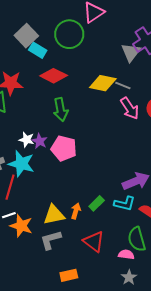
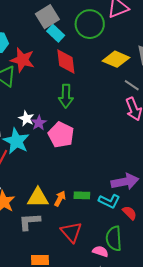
red diamond: (54, 76) -> (66, 61), turned 44
yellow diamond: (103, 83) -> (116, 59), moved
green rectangle: (97, 203) -> (82, 195), turned 35

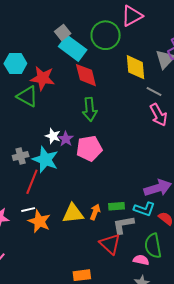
gray square: (47, 17) -> (63, 32), size x0.7
cyan rectangle: (56, 33) -> (73, 48), size x1.5
yellow diamond: (116, 59) -> (136, 67), turned 68
pink pentagon: (61, 135) -> (89, 148), turned -30
gray L-shape: (30, 222) -> (123, 225), moved

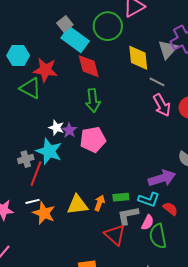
gray cross: (21, 156) -> (26, 159), moved
pink semicircle: (141, 260) -> (148, 223), moved, turned 105

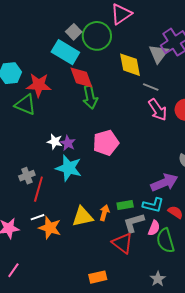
gray square: (65, 24) -> (74, 32), moved
green arrow: (93, 100) -> (90, 97), moved
pink pentagon: (93, 140) -> (106, 143), moved
cyan star: (49, 151) -> (69, 168), moved

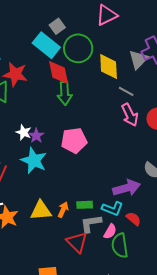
green circle: (97, 36) -> (78, 48), moved

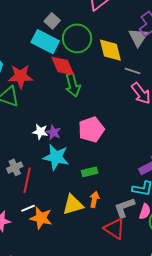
green rectangle: (85, 205) -> (90, 172), moved

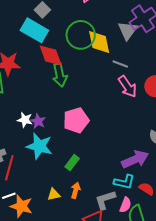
green circle: (77, 38) -> (81, 35), moved
green rectangle: (90, 172) -> (72, 163), turned -42
yellow triangle: (73, 205) -> (54, 194), size x0.6

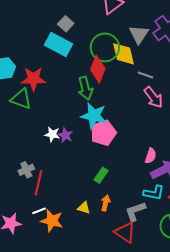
gray triangle: (128, 31) -> (139, 34), moved
red diamond: (51, 55) -> (98, 69), moved, turned 44
cyan star: (39, 146) -> (94, 116), moved
yellow triangle: (54, 194) -> (84, 208), turned 32
pink semicircle: (125, 205) -> (151, 156), moved

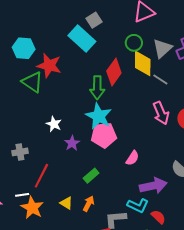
green circle: (105, 47) -> (134, 43), moved, size x0.6
gray line: (145, 75) -> (160, 80), moved
purple star: (65, 135) -> (72, 143), moved
pink semicircle: (151, 156) -> (132, 158), moved
red line: (38, 183) -> (41, 176), moved

